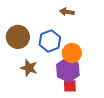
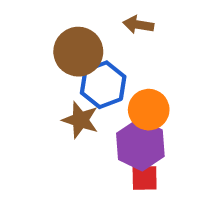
brown circle: (18, 37) -> (78, 52), moved
brown star: (29, 68) -> (80, 120), moved

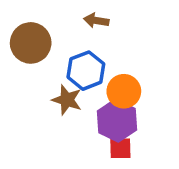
brown arrow: (138, 25) -> (96, 20), moved
brown circle: (78, 52) -> (31, 43), moved

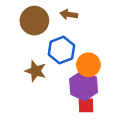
brown circle: (31, 43) -> (34, 21), moved
brown star: (67, 100) -> (36, 71), moved

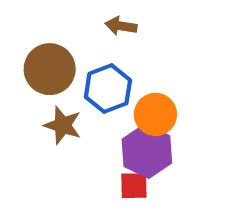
brown circle: (34, 21) -> (50, 69), moved
red square: (86, 105) -> (134, 186), moved

